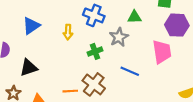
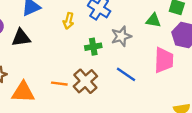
green triangle: (134, 17) -> (153, 20), moved
black triangle: (29, 68) -> (21, 38), moved

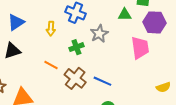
blue line: (126, 74) -> (102, 81), moved
orange line: (59, 84) -> (51, 65), moved, turned 32

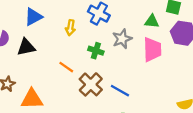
green cross: (76, 47) -> (96, 51), turned 32
pink trapezoid: (140, 48) -> (152, 50), moved

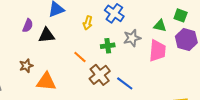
green cross: (96, 51) -> (108, 46), turned -32

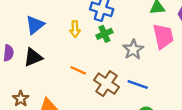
gray star: (132, 38) -> (133, 49), moved
green cross: (108, 46) -> (104, 34), moved

